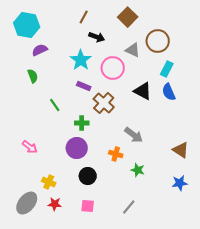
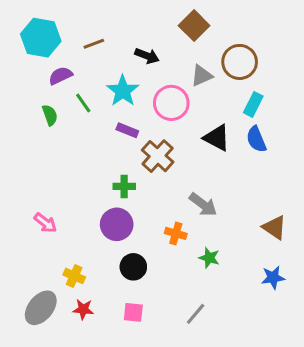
brown line: (84, 17) -> (94, 44), moved, turned 40
gray triangle: (133, 50) -> (202, 76), turned -49
green line: (55, 105) -> (83, 103), moved

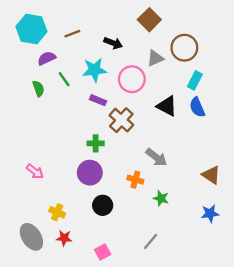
cyan star: (123, 91) -> (94, 70), turned 30
gray ellipse: (41, 308) -> (31, 237), turned -72
pink square: (133, 312) -> (103, 252), moved, turned -35

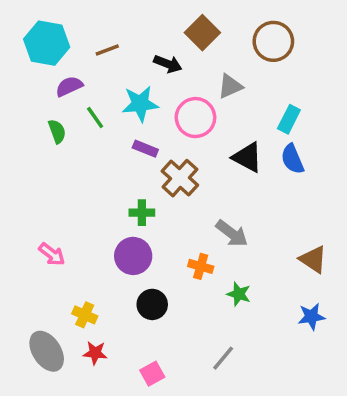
brown square: (149, 20) -> (202, 33), moved
brown circle: (184, 48) -> (273, 41), moved

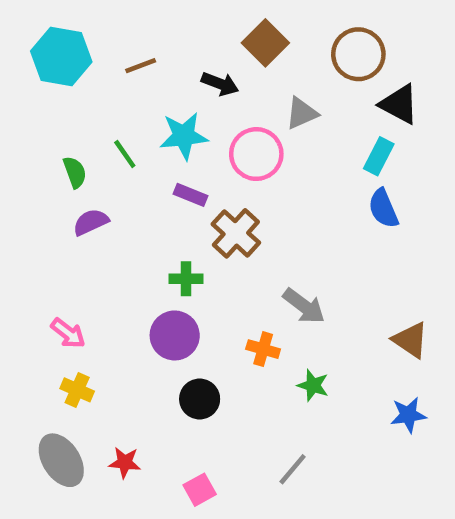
purple semicircle: (69, 86) -> (91, 222), moved
black triangle: (247, 157) -> (399, 104), moved
yellow cross: (85, 315) -> (77, 390), moved

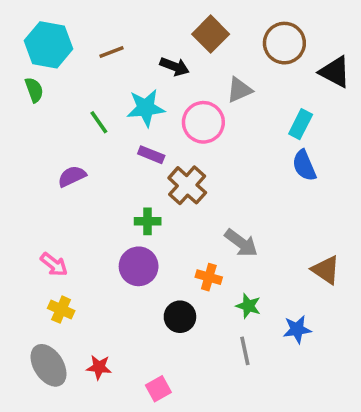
black triangle: (399, 104) -> (335, 72), moved
green semicircle: (75, 172) -> (34, 90), moved
black circle: (200, 399) -> (180, 317), moved
blue star: (408, 415) -> (297, 329), moved
gray line: (293, 469) -> (245, 351), moved, turned -52

